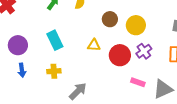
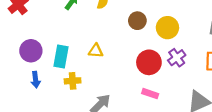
cyan rectangle: (55, 40) -> (61, 57), moved, turned 36
yellow triangle: (94, 45) -> (96, 51), moved
pink rectangle: (138, 82) -> (150, 94), moved

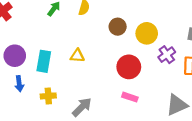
purple cross: (177, 58) -> (167, 55), moved
yellow cross: (73, 81) -> (48, 96), moved

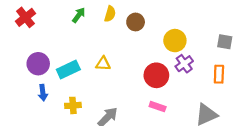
brown circle: (118, 27) -> (136, 22), moved
purple cross: (167, 55) -> (184, 64), moved
cyan rectangle: (44, 61) -> (68, 70), turned 55

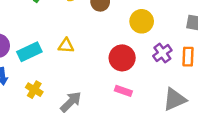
purple cross: (184, 64) -> (162, 53), moved
yellow cross: (73, 105) -> (34, 90), turned 35

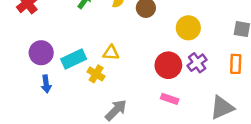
purple cross: (162, 53) -> (197, 63), moved
yellow cross: (34, 90) -> (96, 74), moved

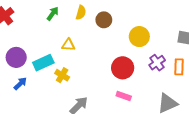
yellow triangle: (111, 53) -> (68, 45), moved
purple cross: (197, 63) -> (157, 63), moved
blue arrow: (46, 84) -> (20, 83), turned -128

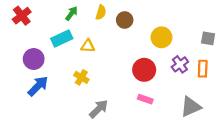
cyan rectangle: (43, 63) -> (62, 38), moved
blue arrow: (20, 83) -> (38, 86), size x1.5

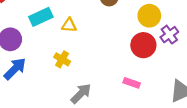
purple cross: (180, 64) -> (169, 35), moved
red circle: (144, 70) -> (143, 45), moved

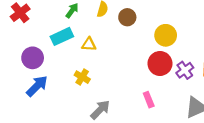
purple cross: (169, 35) -> (185, 70), moved
pink rectangle: (132, 83) -> (149, 100), turned 49

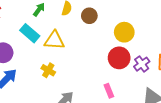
cyan rectangle: (62, 36) -> (30, 33), turned 66
yellow triangle: (89, 44) -> (54, 40), size x1.5

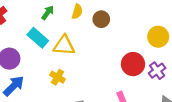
yellow circle: (124, 32) -> (158, 37), moved

